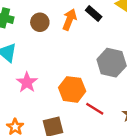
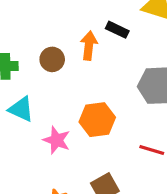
orange hexagon: (72, 89) -> (97, 120), moved

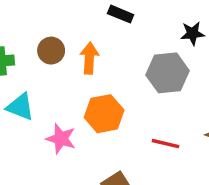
orange arrow: (89, 46) -> (89, 58), moved

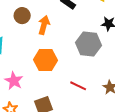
pink star: (61, 139) -> (14, 81), moved

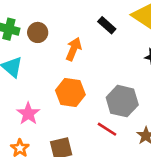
brown circle: (22, 16) -> (38, 32), moved
gray hexagon: (89, 44) -> (122, 101), moved

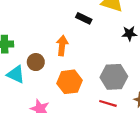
brown circle: (38, 32) -> (36, 62), moved

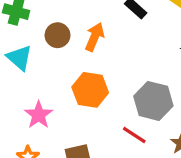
brown circle: (36, 62) -> (58, 35), moved

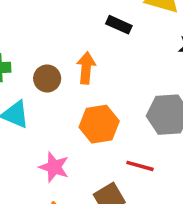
red line: (134, 135) -> (140, 166), moved

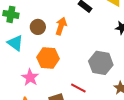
orange hexagon: (99, 124) -> (48, 58), moved

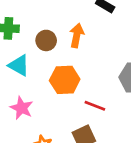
pink star: (30, 77) -> (22, 108), moved
red line: (78, 88) -> (95, 106), moved

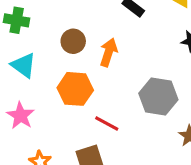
orange arrow: (77, 35) -> (109, 52), moved
brown circle: (46, 40) -> (73, 41), moved

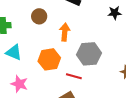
brown circle: (73, 41) -> (39, 16), moved
gray hexagon: (158, 96) -> (89, 54), moved

